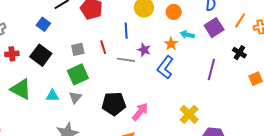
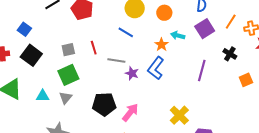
blue square: (43, 24) -> (24, 29), moved
blue line: (126, 31) -> (126, 32), moved, turned -56
purple star: (144, 50) -> (132, 73), moved

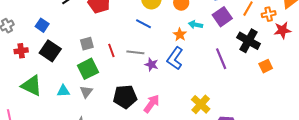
red line: (94, 48) -> (111, 50), moved
black cross: (230, 54) -> (249, 41), size x1.6
purple line: (202, 71) -> (221, 59), turned -35

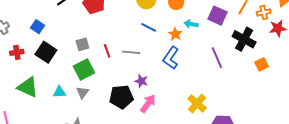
purple square: (222, 17) -> (217, 16), turned -30
blue line: (144, 24) -> (149, 27), moved
purple star: (151, 65) -> (141, 81), moved

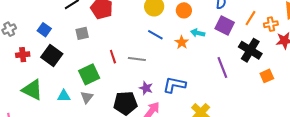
gray square: (82, 44) -> (82, 33), moved
blue L-shape: (171, 58) -> (174, 85), moved, turned 65

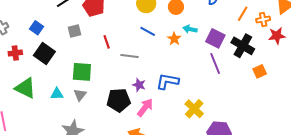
purple square: (225, 26) -> (215, 38), moved
red line: (113, 57) -> (107, 42), moved
green square: (89, 74) -> (82, 72), turned 30

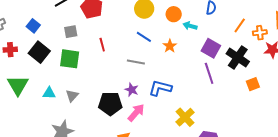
cyan arrow: (190, 29) -> (190, 26), moved
gray line: (130, 56) -> (136, 62), moved
green square: (82, 72) -> (70, 59), moved
green triangle: (25, 88) -> (18, 85), turned 30

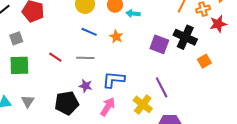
red line: (102, 45) -> (55, 57), moved, turned -32
purple square: (211, 48) -> (159, 44), moved
purple line: (209, 73) -> (162, 87), moved
pink arrow: (136, 113) -> (108, 107), moved

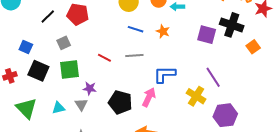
purple star: (86, 86) -> (90, 88), moved
black pentagon: (67, 103) -> (120, 102), turned 30
pink arrow: (108, 107) -> (149, 97), moved

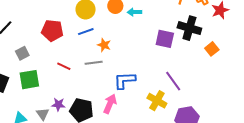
red pentagon: (78, 14) -> (52, 31), moved
blue line: (136, 29) -> (86, 32), moved, turned -35
orange star: (163, 31) -> (104, 45), moved
purple star: (90, 88) -> (58, 104), moved

